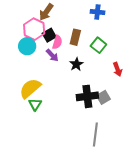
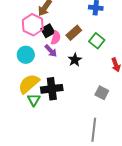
brown rectangle: (75, 37) -> (74, 33), turned 35
cyan circle: (27, 46) -> (26, 55), moved
black cross: (87, 96) -> (52, 89), moved
gray square: (103, 97) -> (102, 93), turned -32

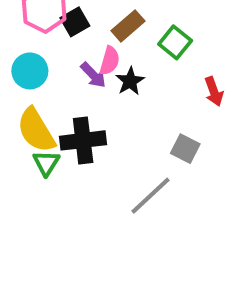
pink semicircle: (56, 38) -> (110, 61), moved
purple arrow: (51, 51) -> (93, 75), moved
yellow semicircle: (29, 84) -> (36, 130), turned -80
gray line: (94, 130) -> (150, 196), moved, turned 40

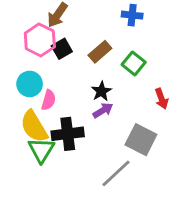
pink semicircle: (110, 61) -> (49, 100), moved
purple arrow: (93, 75) -> (103, 110), moved, turned -78
gray square: (185, 149) -> (141, 140), size x1.5
green triangle: (46, 163) -> (41, 150), size x1.4

